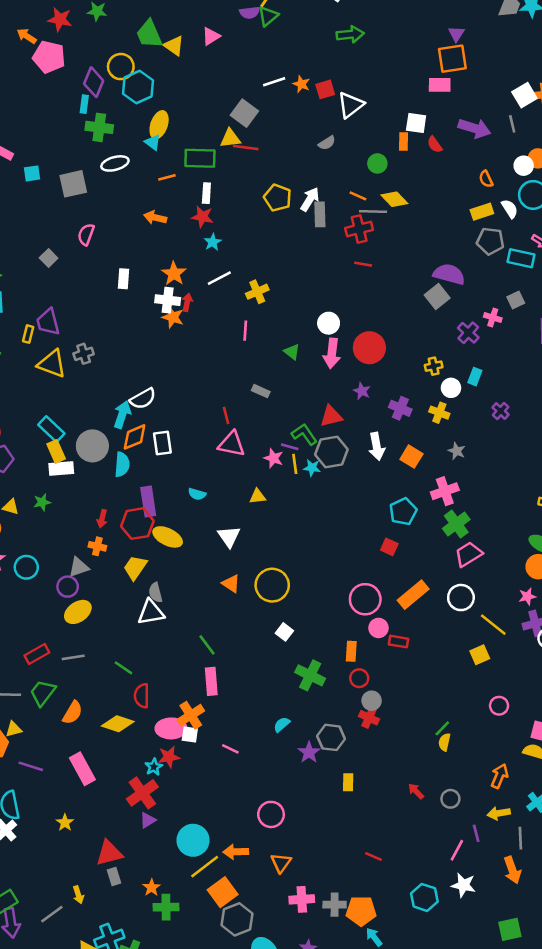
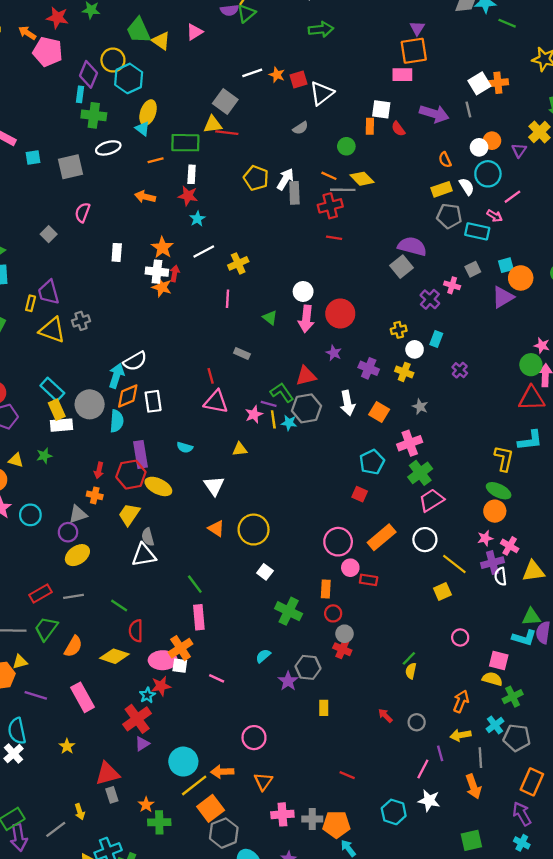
pink star: (273, 458) -> (254, 414), turned 30

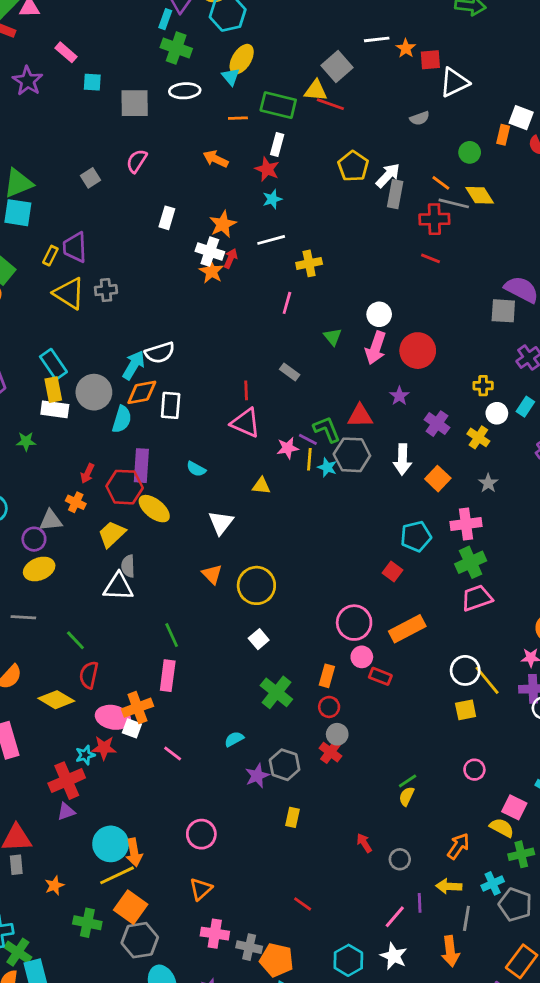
gray square: (401, 267) -> (503, 311), turned 30
white circle: (425, 540) -> (465, 670), moved
orange arrow: (222, 772) -> (134, 852), moved, turned -110
orange square: (211, 808) -> (131, 907), turned -30
green cross: (159, 822) -> (87, 923), moved

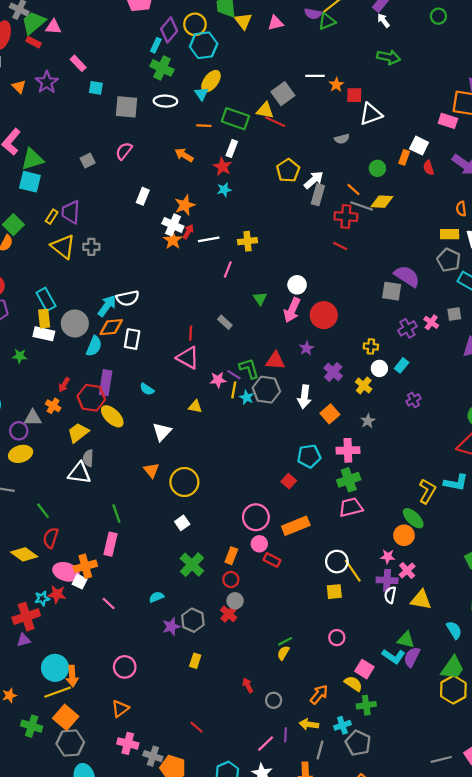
yellow diamond: (480, 195) -> (382, 202), turned -60
white line: (271, 240) -> (209, 239), moved

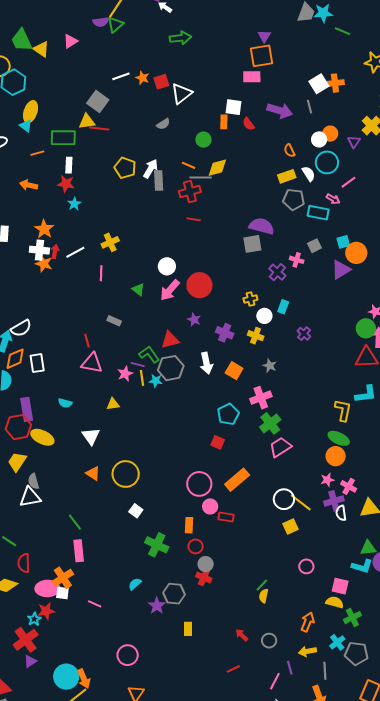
pink arrow: (292, 310) -> (170, 290), turned 35
red line: (197, 727) -> (233, 669), moved, turned -48

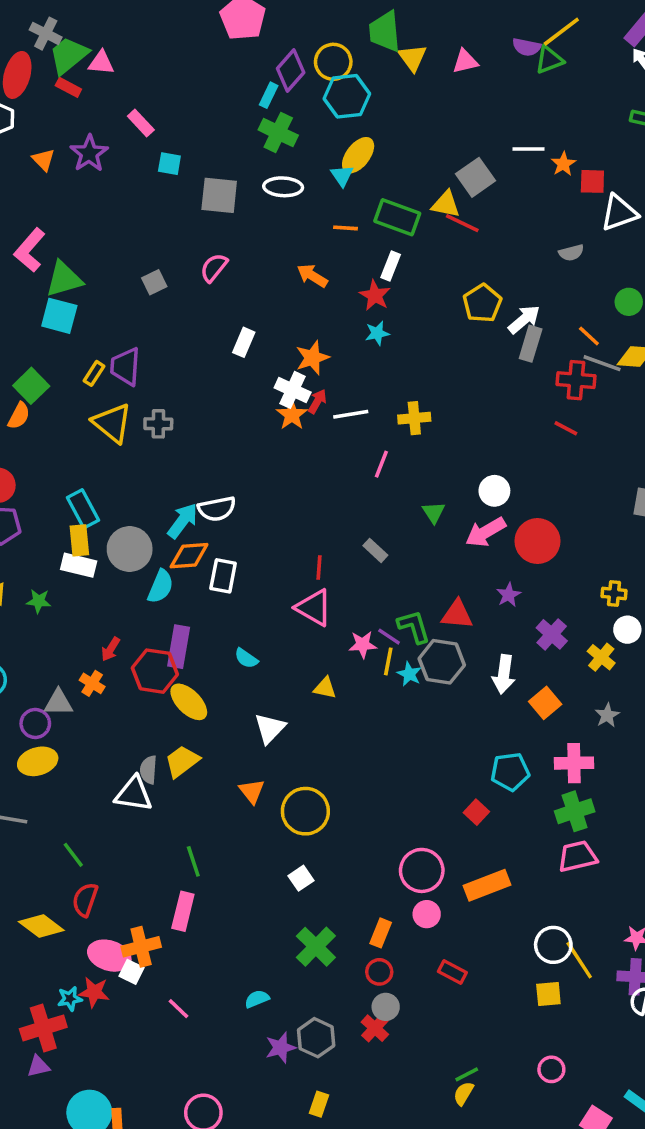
yellow trapezoid: (17, 462) -> (182, 761), moved
red rectangle: (226, 517) -> (452, 972), moved

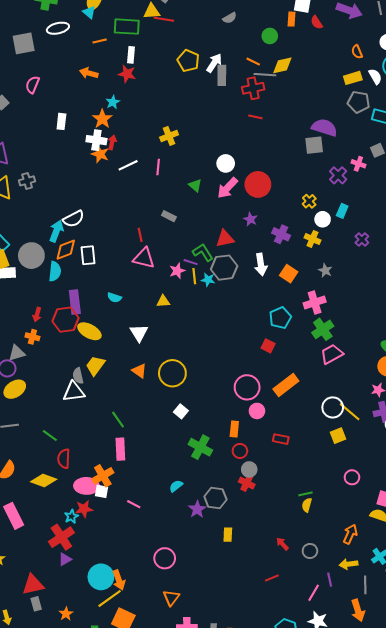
cyan star: (377, 333) -> (113, 102), moved
white line: (351, 414) -> (128, 165), moved
yellow cross: (614, 593) -> (309, 201), turned -32
green line: (467, 1074) -> (306, 494), turned 32

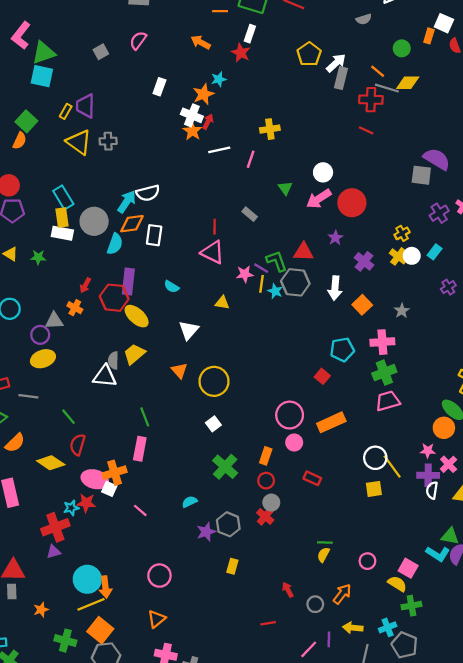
yellow cross: (312, 239) -> (398, 256), moved
pink circle: (352, 477) -> (367, 561), moved
orange arrow: (350, 534) -> (342, 594), moved

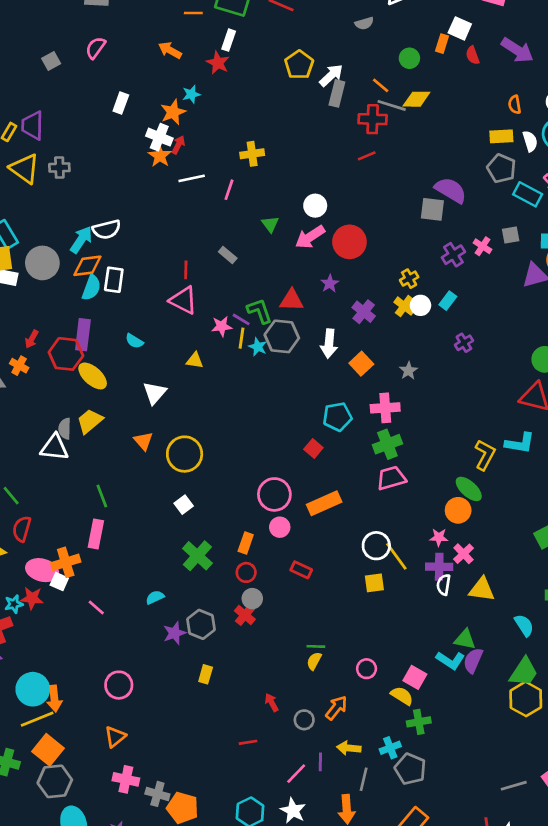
red line: (366, 130) -> (367, 156), turned -48
cyan semicircle: (115, 244) -> (91, 288), moved

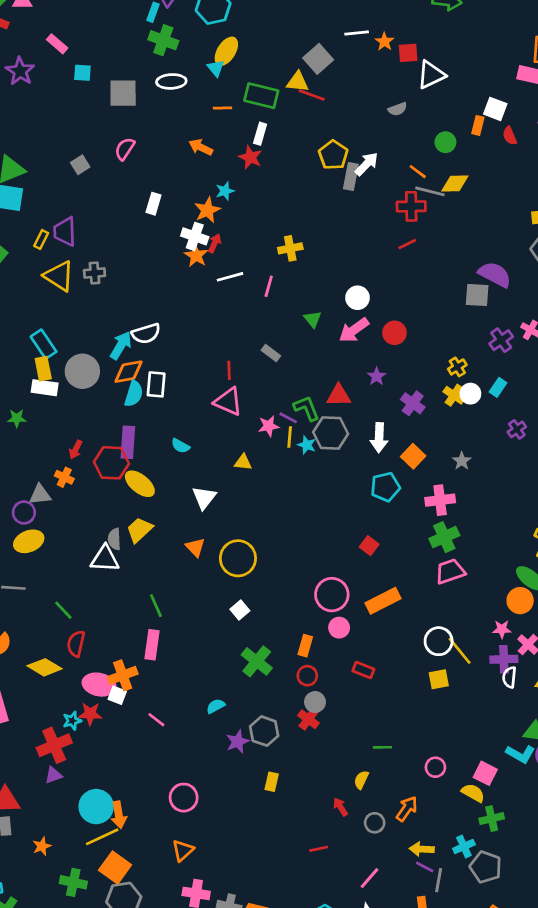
gray rectangle: (337, 93) -> (351, 176), moved
red circle: (349, 242) -> (394, 333), size x0.7
cyan pentagon: (337, 417) -> (385, 487), moved
yellow semicircle: (314, 661) -> (361, 780), moved
purple line: (320, 762) -> (425, 867), moved, turned -60

